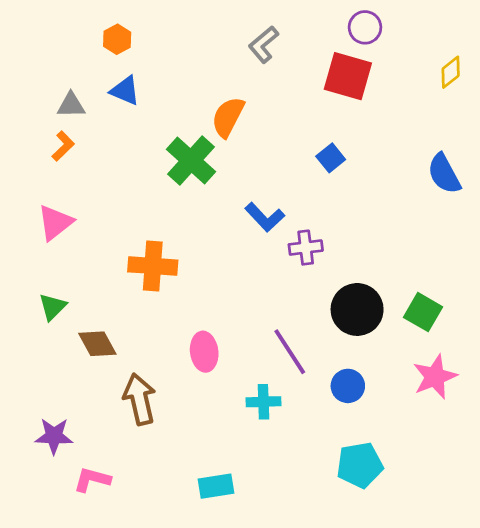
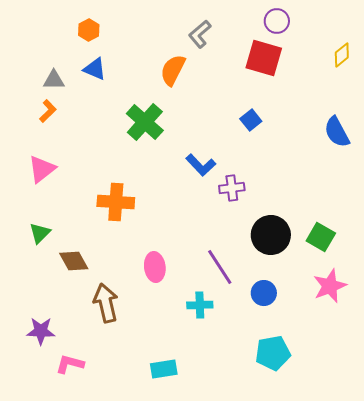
orange semicircle: (228, 117) -> (173, 70), moved

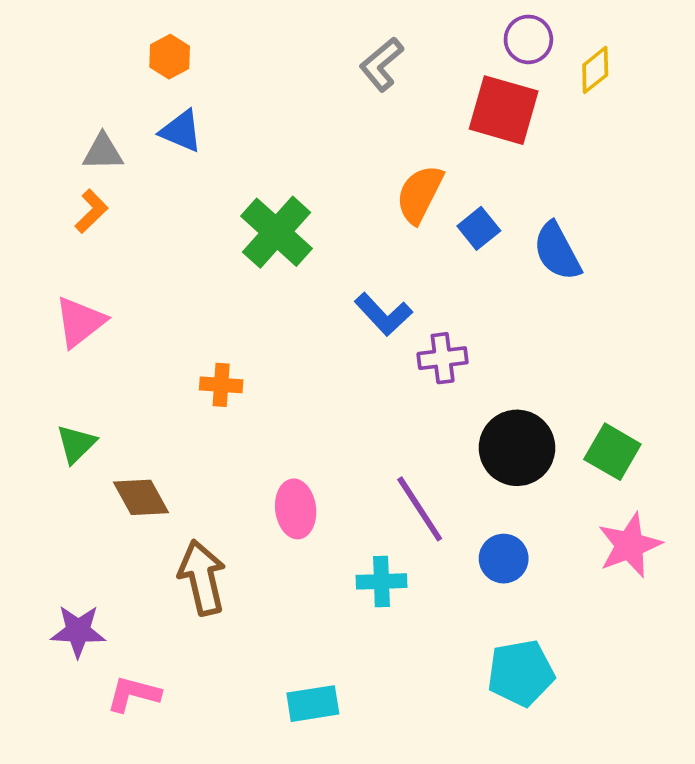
yellow diamond: (342, 55) -> (595, 70), moved
orange semicircle: (173, 70) -> (420, 194), moved
blue semicircle: (337, 132) -> (557, 251), moved
orange cross: (116, 202) -> (221, 385), size x0.6

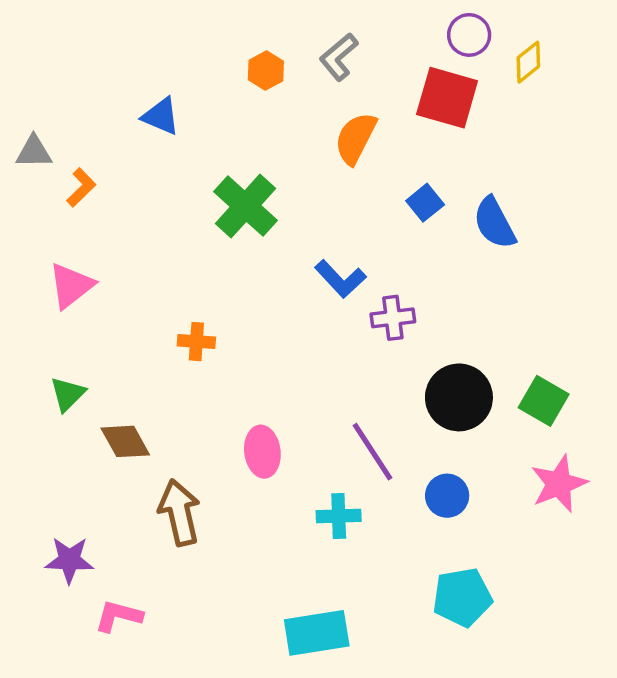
orange hexagon: (170, 57) -> (266, 71), moved
gray triangle: (103, 152) -> (34, 152), moved
orange semicircle: (420, 194) -> (356, 138), moved
cyan rectangle: (313, 704) -> (317, 633), moved, size x1.4

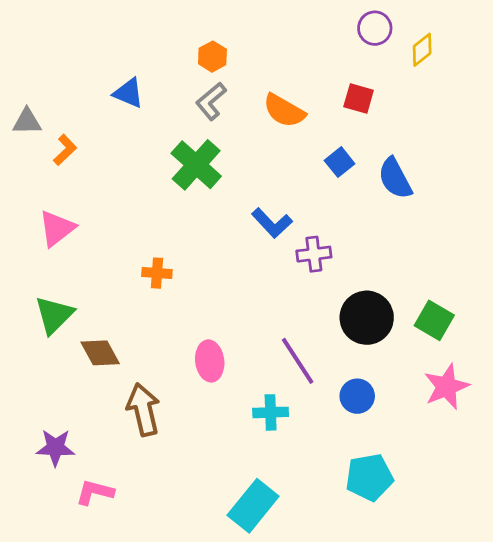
gray L-shape: (339, 57) -> (211, 101), moved
red square: (447, 98) -> (359, 98), moved, size x0.6
orange semicircle: (356, 138) -> (284, 111), turned -87
green triangle: (68, 394) -> (54, 315), size x1.4
cyan rectangle: (317, 633) -> (253, 506), turned -42

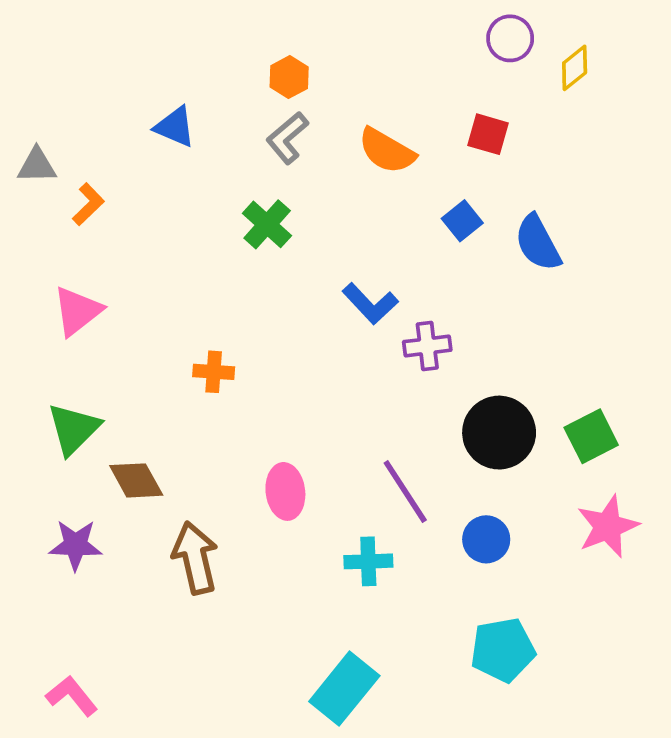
green cross: (196, 165) -> (267, 224), size x0.7
green square: (434, 320) -> (591, 436), turned 33
purple star: (55, 448) -> (75, 545), moved
pink L-shape: (95, 492) -> (72, 696), moved, turned 36

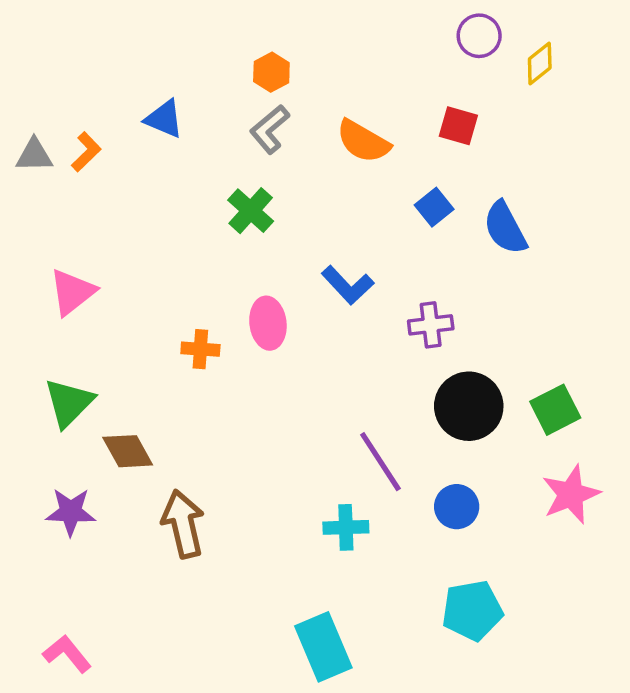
orange L-shape: (88, 204) -> (86, 152), moved
purple cross: (427, 346) -> (431, 325), moved
pink ellipse: (285, 491) -> (268, 323), moved
cyan rectangle: (344, 689) -> (323, 647), turned -62

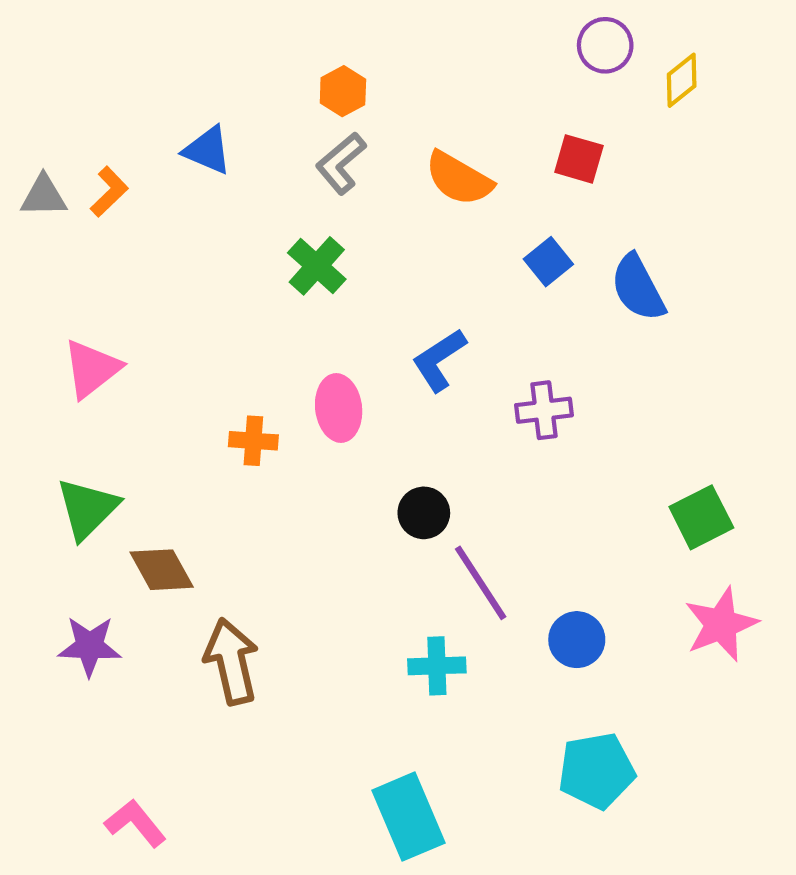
blue L-shape: (348, 285) -> (439, 360), turned 100
black circle: (469, 406) -> (424, 513), moved, size x0.6
pink L-shape: (67, 654) -> (135, 823), moved

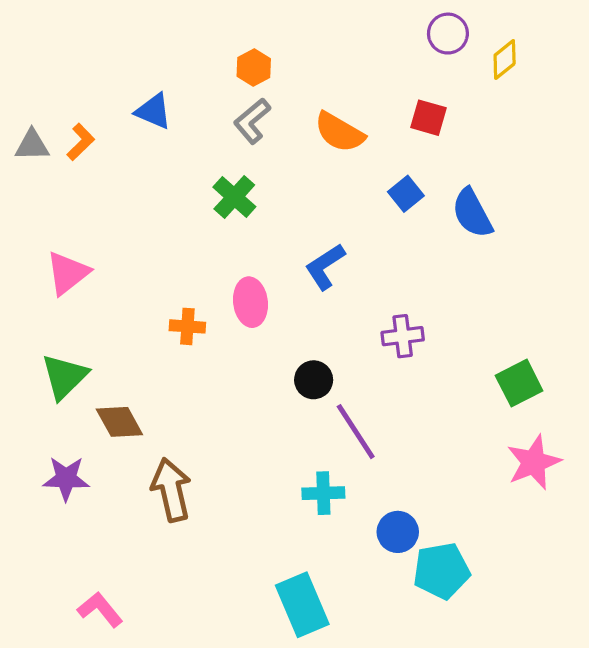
purple cross: (544, 410) -> (403, 336), moved
blue circle: (577, 640) -> (398, 532), moved

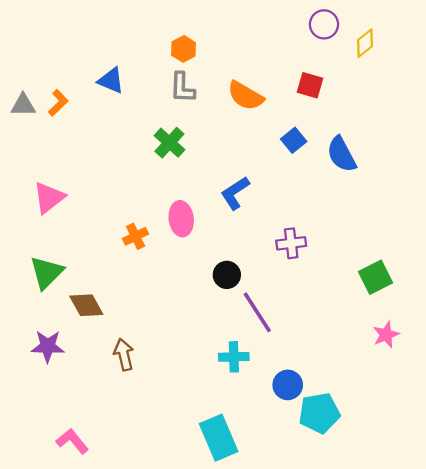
gray L-shape: (252, 121) -> (182, 88), turned -48
orange cross: (187, 326) -> (136, 236), turned -30
pink star: (534, 462) -> (386, 335), size x0.7
brown arrow: (171, 490) -> (124, 354), size x0.7

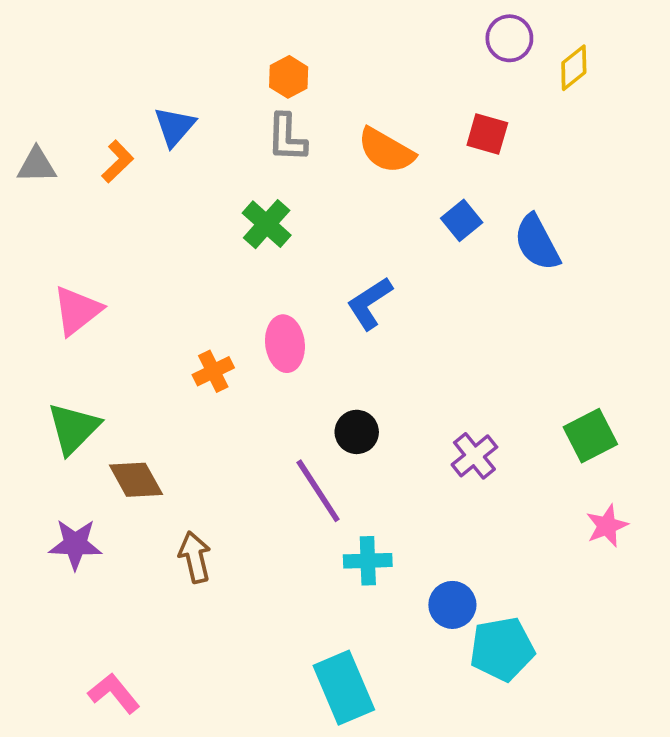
blue triangle: (111, 81) -> (175, 127), turned 48
orange L-shape: (58, 103) -> (118, 162), moved
purple cross: (291, 243) -> (474, 456), moved, turned -32
purple line: (257, 312) -> (318, 491), moved

